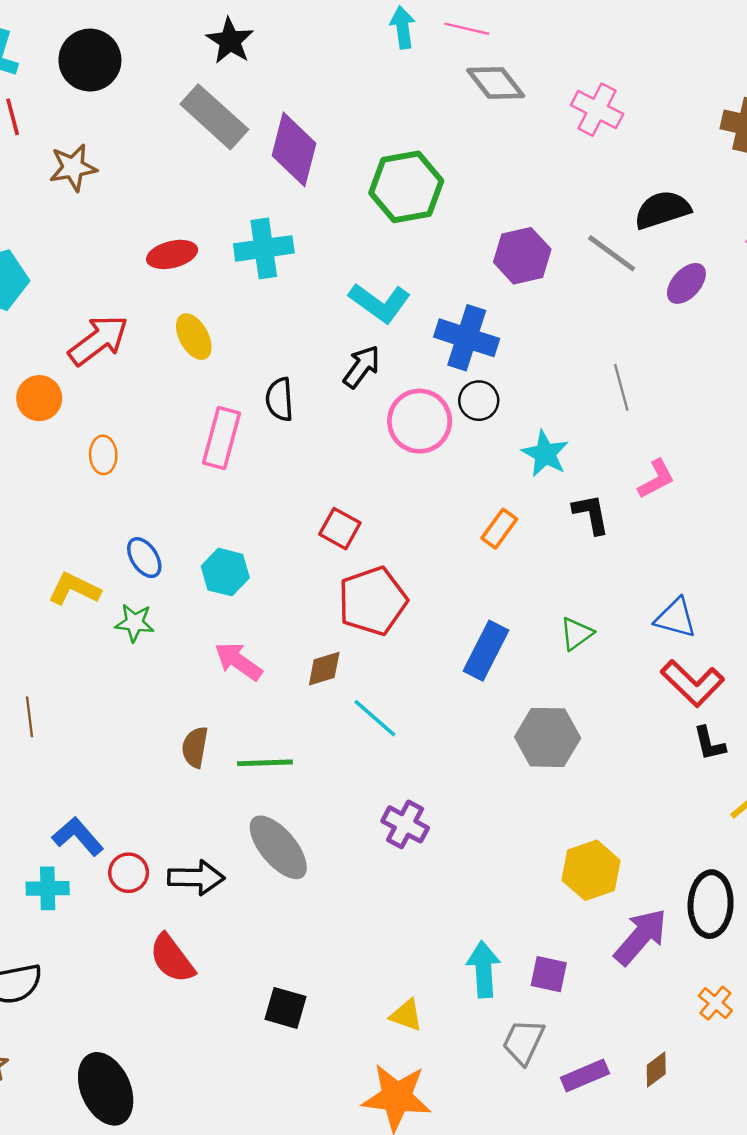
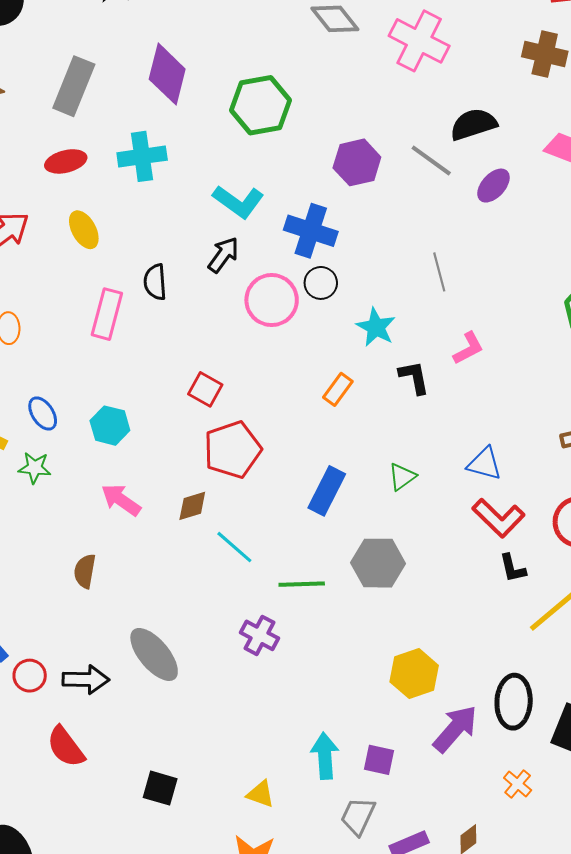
pink cross: (597, 110) -> (419, 41), size x1.4
gray rectangle: (214, 117) -> (74, 86), moved, turned 70
green line: (265, 763) -> (302, 584), moved

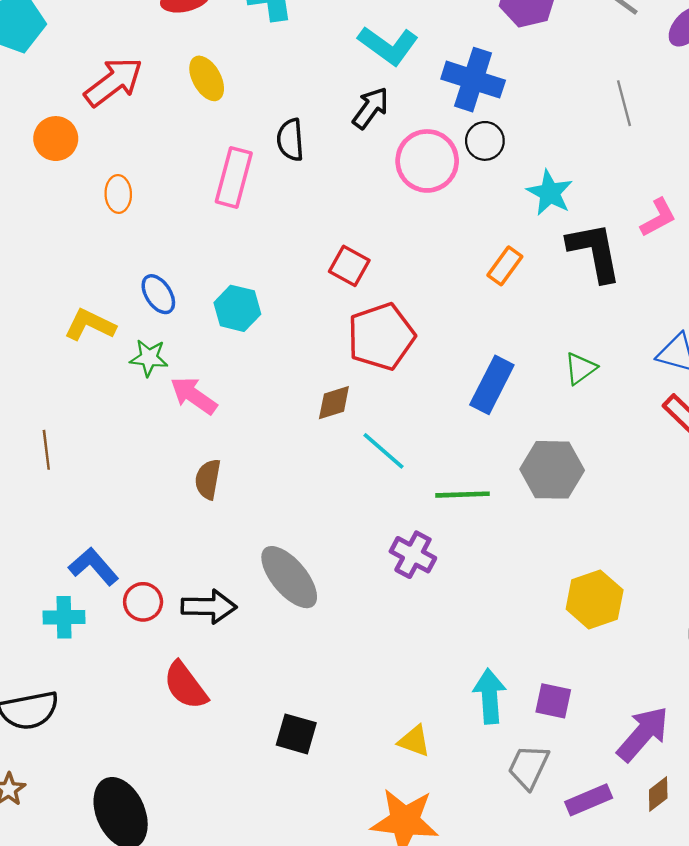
gray line: (439, 272) -> (624, 103), moved
black L-shape: (414, 377) -> (595, 252), size x1.5
pink arrow: (121, 500) -> (194, 396), moved
purple arrow: (455, 729) -> (643, 734), moved

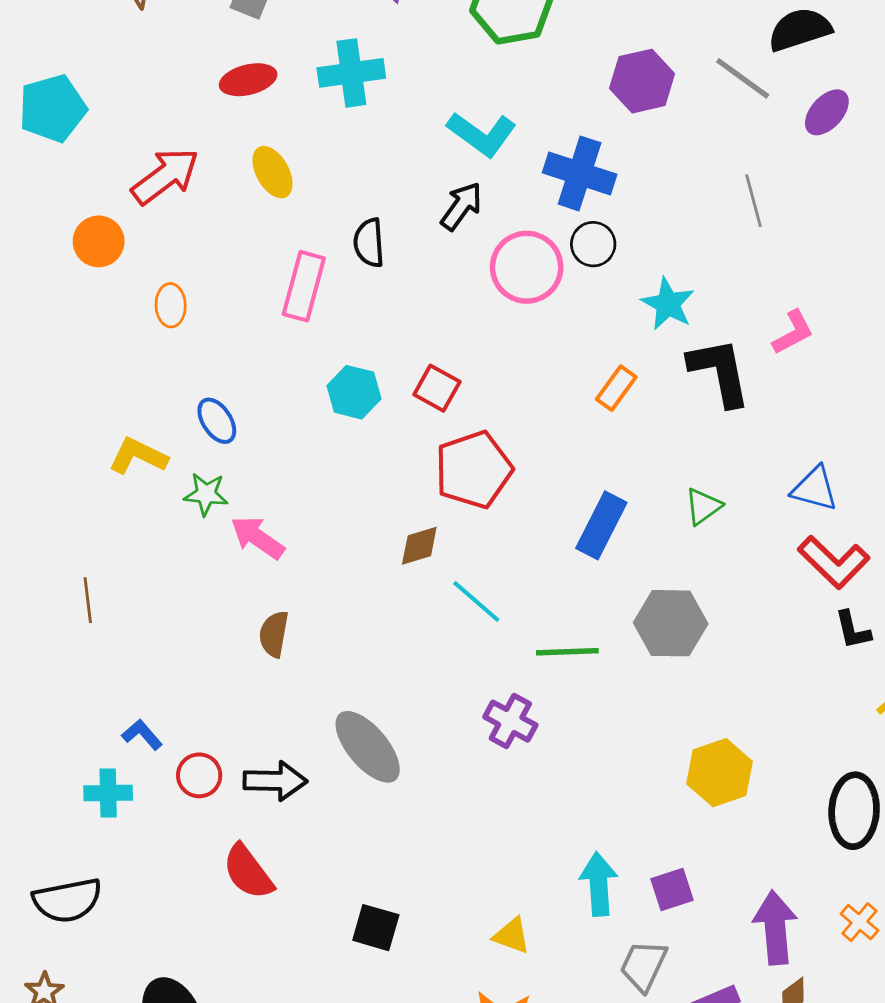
cyan hexagon: (237, 308) -> (354, 392), moved
blue L-shape: (93, 566) -> (142, 735), size x0.7
purple square: (553, 701) -> (672, 890), turned -30
purple arrow: (643, 734) -> (775, 928), turned -46

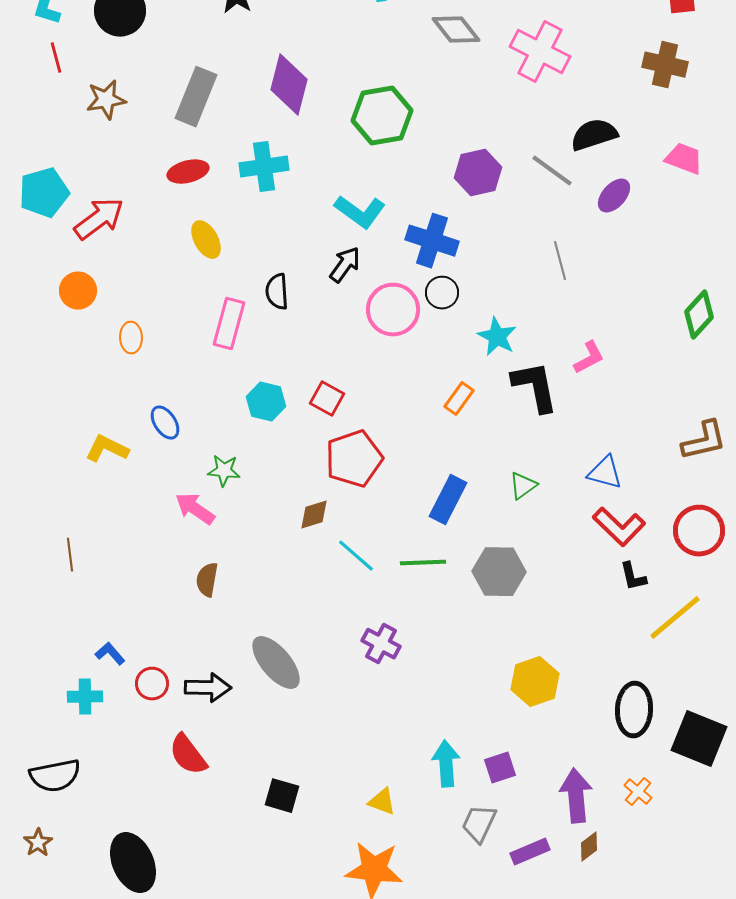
red arrow: (165, 176) -> (99, 219), moved
green star: (206, 494) -> (224, 471), moved
green line: (567, 652) -> (423, 563), moved

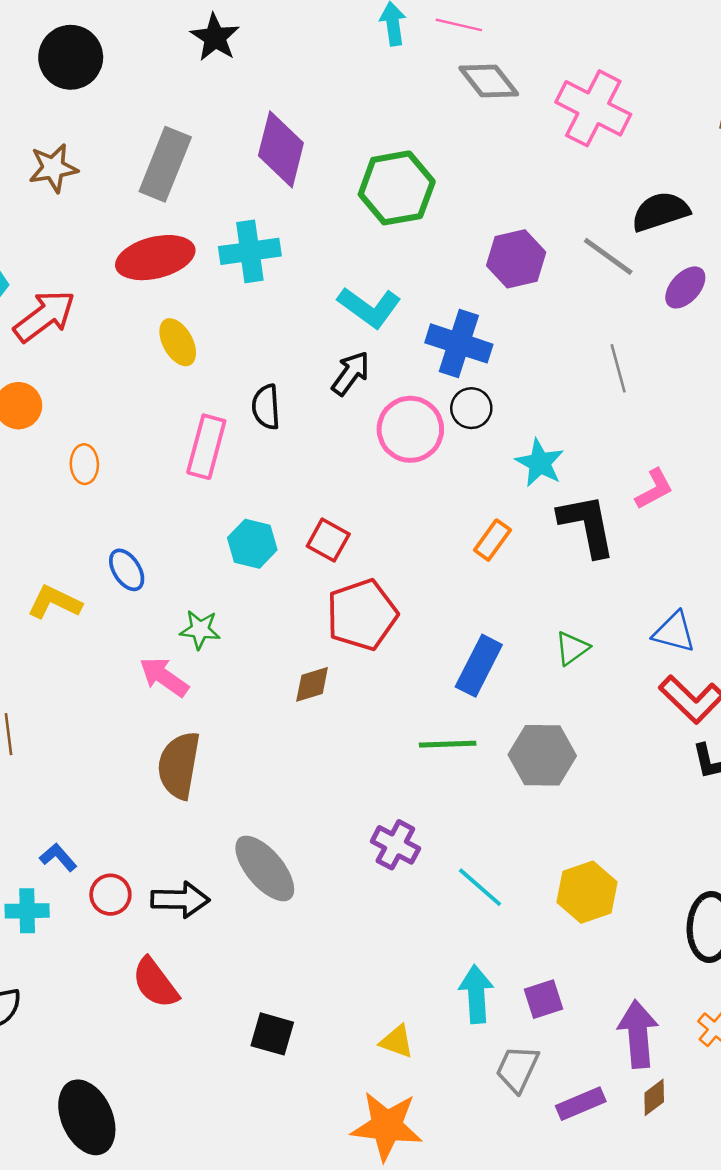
red ellipse: (188, 172) -> (155, 258), size x1.5
cyan line: (356, 556) -> (480, 887), moved
brown semicircle: (207, 580) -> (179, 765), size x1.6

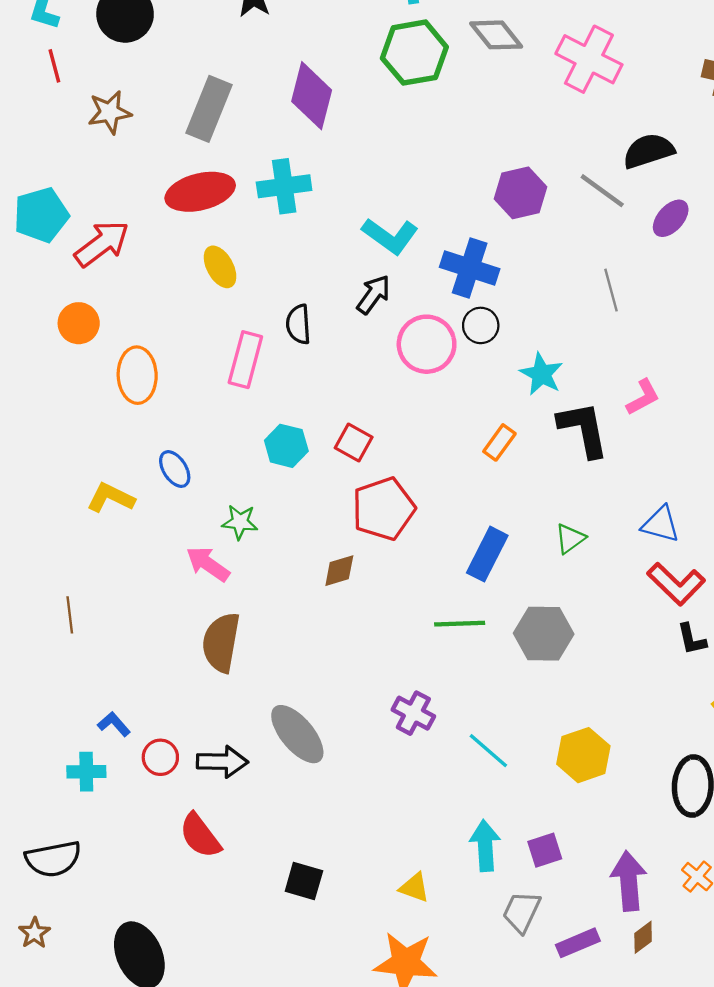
green hexagon: (397, 188) -> (414, 53), moved
orange ellipse: (84, 464) -> (137, 375), size x1.6

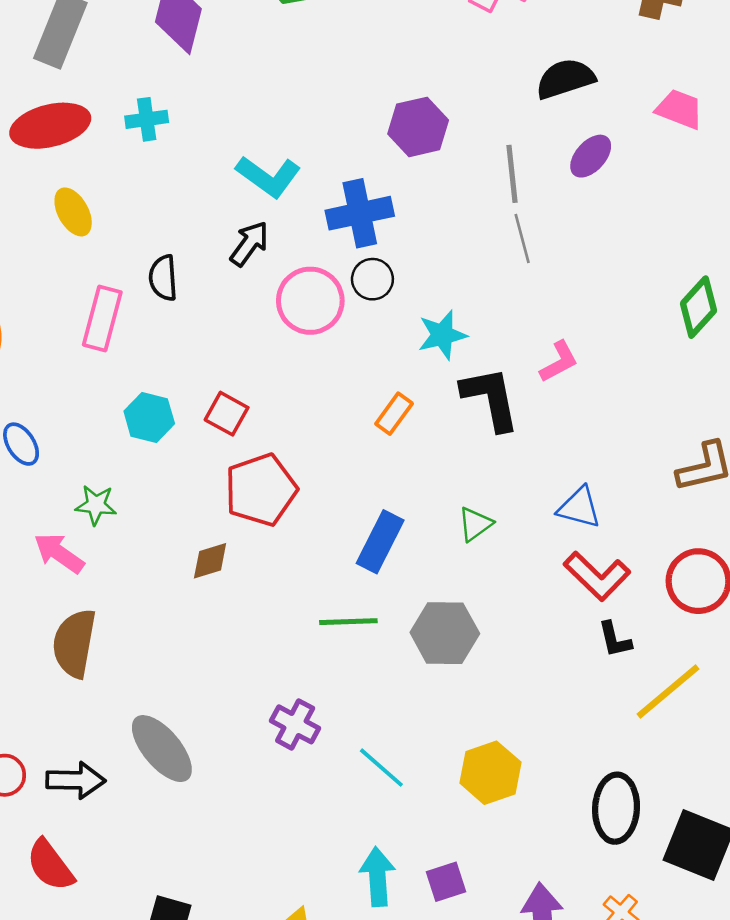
cyan cross: (284, 186) -> (147, 119), size x0.7
gray line: (602, 191) -> (512, 174), moved, turned 48
blue cross: (470, 268) -> (360, 213), turned -30
cyan star: (541, 374) -> (442, 335), turned 30

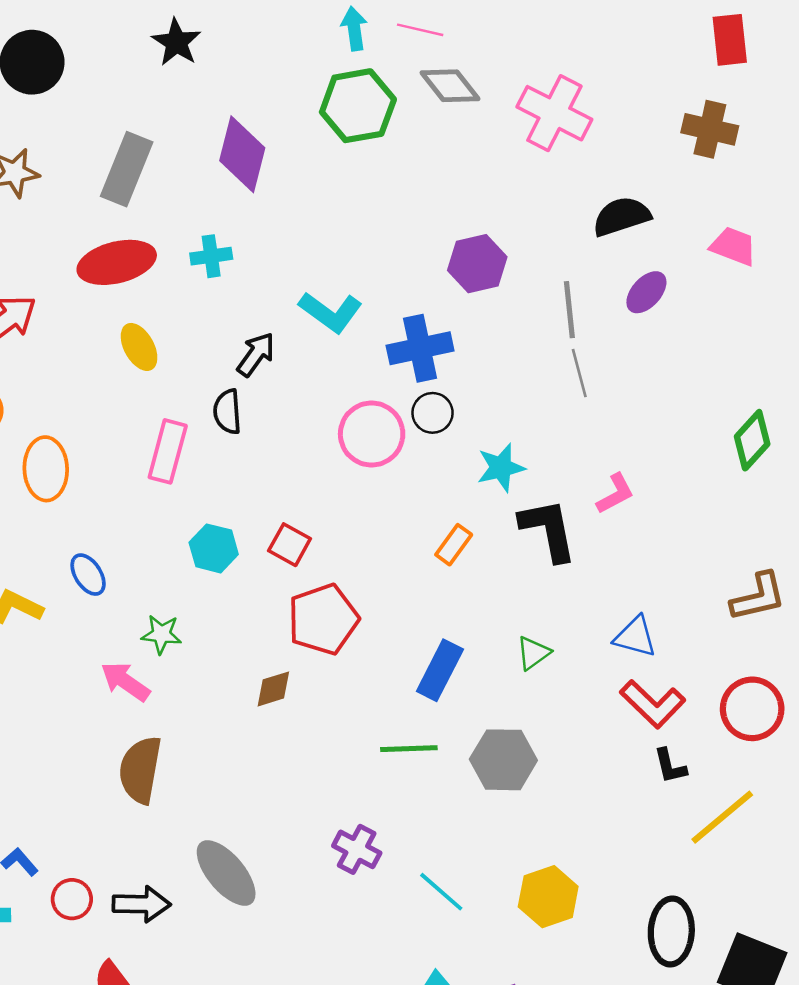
black arrow: (249, 244) -> (256, 354), moved

